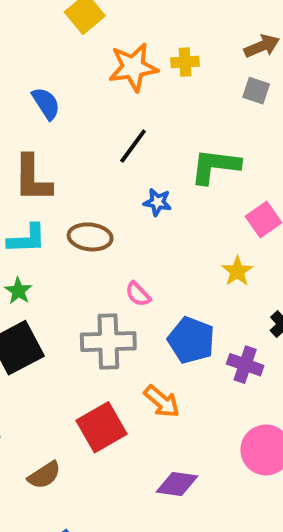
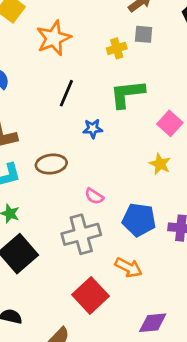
yellow cross: (185, 62) -> (117, 48), moved

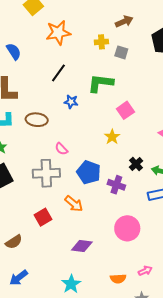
gray square: (144, 34) -> (121, 52), moved
yellow cross: (117, 48) -> (101, 42), moved
red square: (90, 295) -> (43, 217), size x0.7

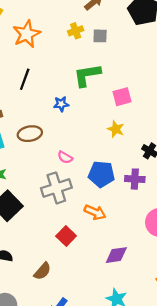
black line: (58, 73) -> (25, 79), moved
pink square: (125, 110) -> (122, 97), turned 36

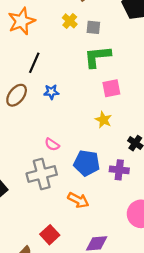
yellow cross: (76, 31) -> (70, 21), turned -32
green L-shape: (87, 75) -> (97, 57), moved
black line: (25, 79) -> (34, 63), moved
brown ellipse: (30, 134) -> (17, 95), moved, turned -45
red square: (66, 236) -> (50, 235), moved

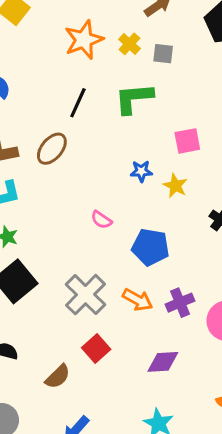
orange star: (21, 21) -> (84, 40), moved
green L-shape: (97, 57) -> (134, 98), moved
blue star: (51, 92) -> (141, 171), moved
purple cross: (119, 170) -> (180, 303), moved, turned -30
gray cross: (42, 174) -> (86, 295), moved, turned -32

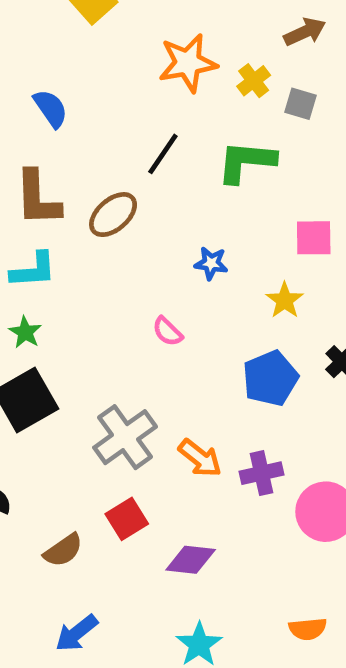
blue star: (141, 171) -> (211, 263), moved
blue pentagon: (151, 247) -> (270, 378), moved, turned 30
purple diamond: (163, 362) -> (191, 560), moved

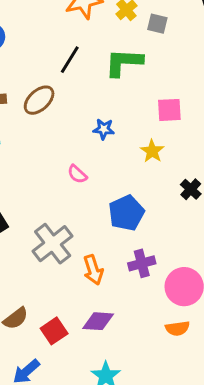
blue pentagon: (270, 378) -> (126, 213), moved
orange arrow: (200, 458) -> (93, 270), moved, turned 36
red square: (127, 519) -> (54, 331), moved
orange semicircle: (308, 629) -> (177, 328), moved

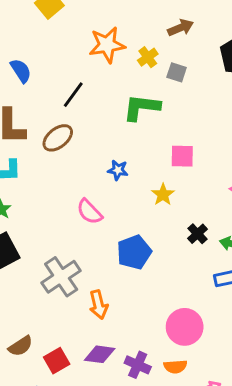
black line: (70, 60) -> (73, 95), moved
pink semicircle: (77, 174) -> (89, 212), size x1.4
purple cross: (142, 263) -> (138, 365), moved, turned 35

